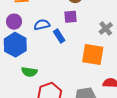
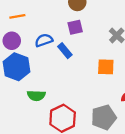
orange square: (93, 55) -> (106, 67), size x0.7

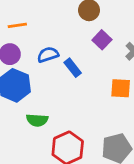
purple square: (75, 27) -> (102, 40), moved, turned -35

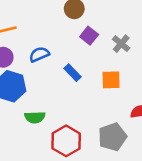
blue rectangle: (73, 68) -> (73, 73), moved

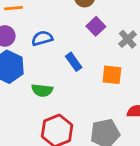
green semicircle: (35, 117) -> (42, 90), moved

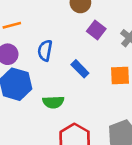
blue semicircle: (42, 38) -> (45, 51), turned -55

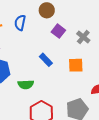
blue semicircle: (45, 51) -> (20, 23), moved

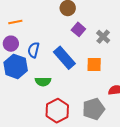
blue semicircle: (20, 23) -> (34, 50), moved
blue rectangle: (46, 60) -> (64, 58), size x1.6

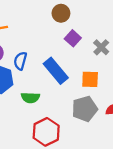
gray pentagon: (93, 109) -> (85, 109), moved

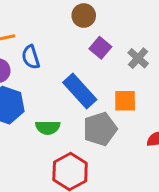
blue semicircle: (20, 61) -> (31, 57), moved, turned -30
gray pentagon: (85, 109) -> (100, 129), moved

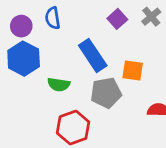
gray cross: (138, 58) -> (151, 17), moved

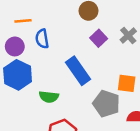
orange square: (133, 70) -> (127, 83), moved
gray pentagon: (106, 93) -> (106, 104), moved, turned 30

